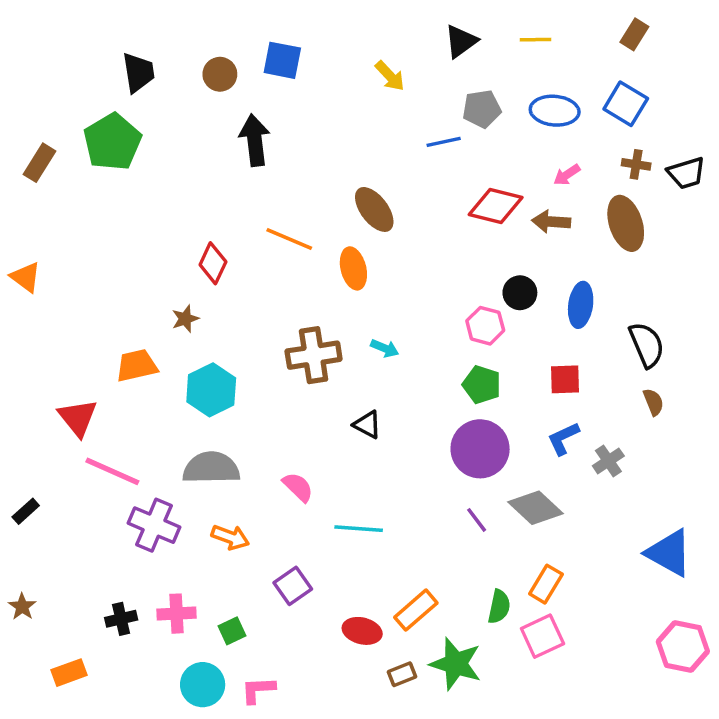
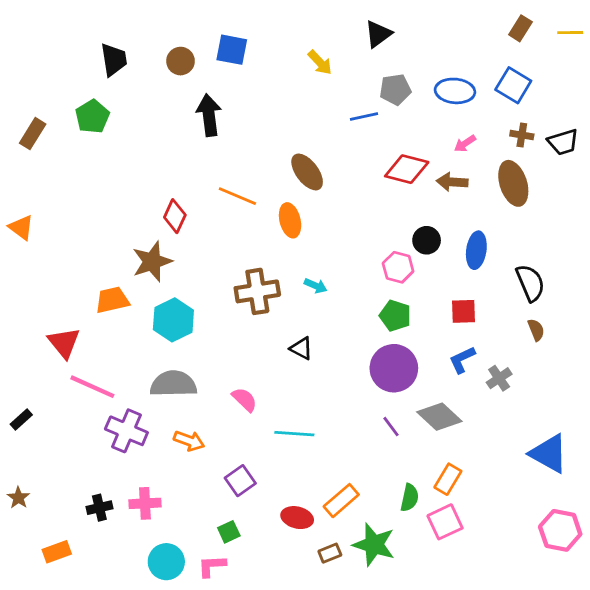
yellow line: (536, 40) -> (570, 33), moved
green pentagon: (112, 142) -> (92, 117), size x0.7
brown star: (185, 319) -> (152, 262), size x1.8
green square: (232, 631) -> (229, 532), moved

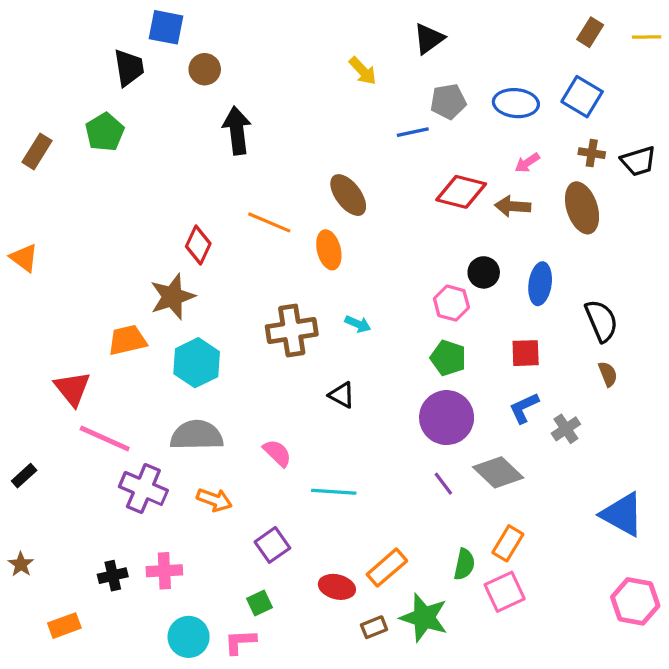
blue square: (232, 50) -> (166, 27), moved

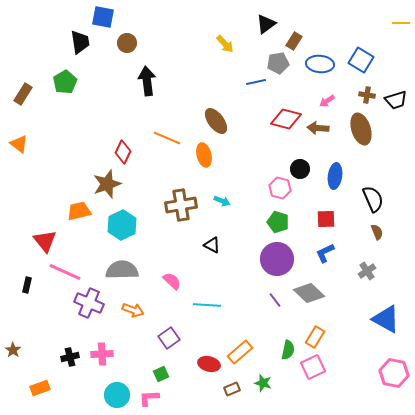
brown rectangle: (590, 32) -> (294, 41), moved
orange triangle: (24, 258) -> (19, 144), moved
gray cross: (566, 429) -> (367, 271), moved
black rectangle: (24, 476) -> (27, 285), moved, turned -35
green star: (424, 618) -> (263, 383), size x0.6

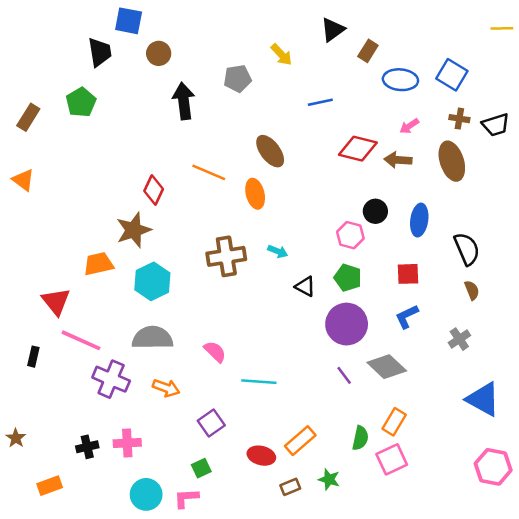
gray pentagon: (278, 63) -> (238, 78), moved
black triangle: (212, 245) -> (305, 286), moved

